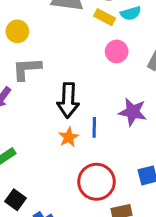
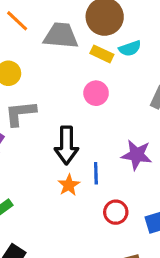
pink circle: (117, 51) -> (96, 93), moved
red circle: (96, 182) -> (116, 212), moved, size x0.6

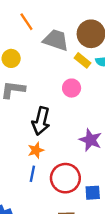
blue line: (96, 173) -> (32, 174), moved
red circle: (116, 212) -> (65, 178), size x1.6

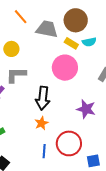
pink circle: (72, 88) -> (65, 68), size x1.6
blue line: (32, 174) -> (44, 151), moved
blue square: (93, 193) -> (93, 161), moved

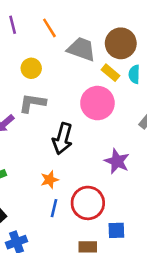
cyan semicircle: (89, 42) -> (134, 74), turned 96
orange star: (41, 123) -> (49, 180), moved

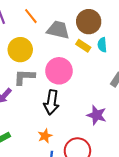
yellow circle: (31, 68) -> (20, 50), size x1.5
pink circle: (97, 103) -> (59, 71), moved

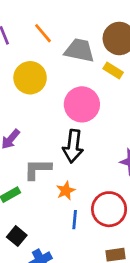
gray L-shape: (24, 77) -> (38, 169), moved

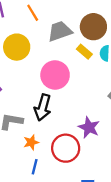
gray trapezoid: (79, 50) -> (60, 31), turned -40
red circle: (109, 209) -> (66, 148), moved

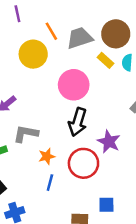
orange line: (33, 13) -> (51, 31), moved
black arrow: (43, 107) -> (78, 122), moved

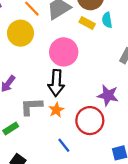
black arrow: (78, 122) -> (56, 83), moved
orange star: (47, 156) -> (56, 110), moved
blue line: (50, 183) -> (64, 145), turned -40

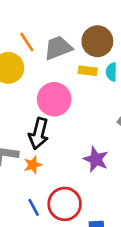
yellow rectangle: (87, 23) -> (88, 71), turned -32
red circle: (90, 121) -> (65, 204), moved

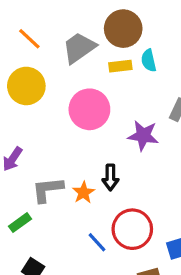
orange line: (27, 42) -> (29, 39), moved
black arrow: (39, 133) -> (110, 177), moved, size x0.7
purple star: (96, 159) -> (143, 136), moved

